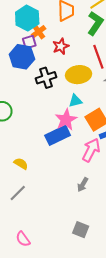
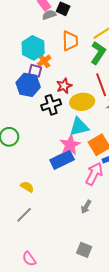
purple square: (29, 42) -> (35, 71), turned 32
red star: (61, 46) -> (64, 86), moved
cyan triangle: (75, 101) -> (79, 127), size x1.5

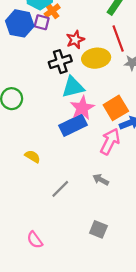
blue hexagon: (28, 85) -> (20, 23), moved
cyan triangle: (79, 127) -> (73, 87), moved
gray arrow: (86, 207) -> (101, 180), turned 88
gray line: (24, 215) -> (60, 189), moved

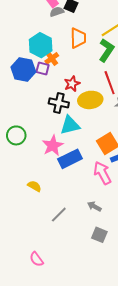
black cross: (60, 62) -> (59, 103), turned 30
pink star: (82, 108) -> (53, 146), moved
pink arrow: (110, 141) -> (102, 173), turned -55
gray square: (98, 229) -> (99, 235), moved

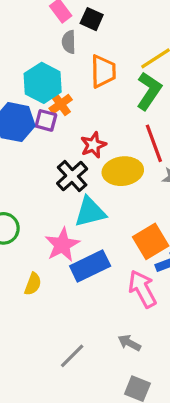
gray semicircle: (57, 12) -> (69, 42), moved, turned -72
black cross: (59, 103) -> (72, 176), turned 36
yellow semicircle: (34, 186) -> (33, 284), moved, turned 80

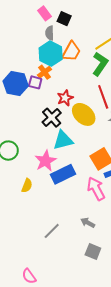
orange trapezoid: (103, 71) -> (71, 52), turned 30
cyan hexagon: (43, 83) -> (51, 54), moved
yellow ellipse: (123, 171) -> (84, 114), turned 50

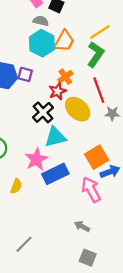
gray semicircle: (50, 33) -> (41, 21), turned 104
orange cross: (44, 72) -> (65, 77), moved
gray line: (52, 231) -> (24, 244), moved

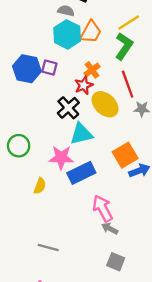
pink star: (36, 159) -> (61, 158), turned 30
pink arrow: (91, 190) -> (103, 208), moved
gray line: (24, 244) -> (48, 248), turned 60

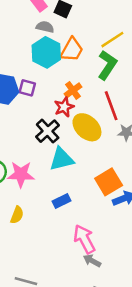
pink star: (61, 158) -> (21, 174), moved
blue rectangle: (81, 173) -> (62, 201), size x0.6

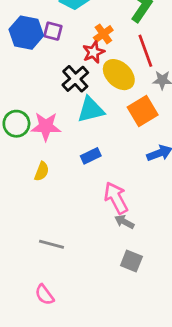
orange square: (109, 182) -> (143, 111), moved

